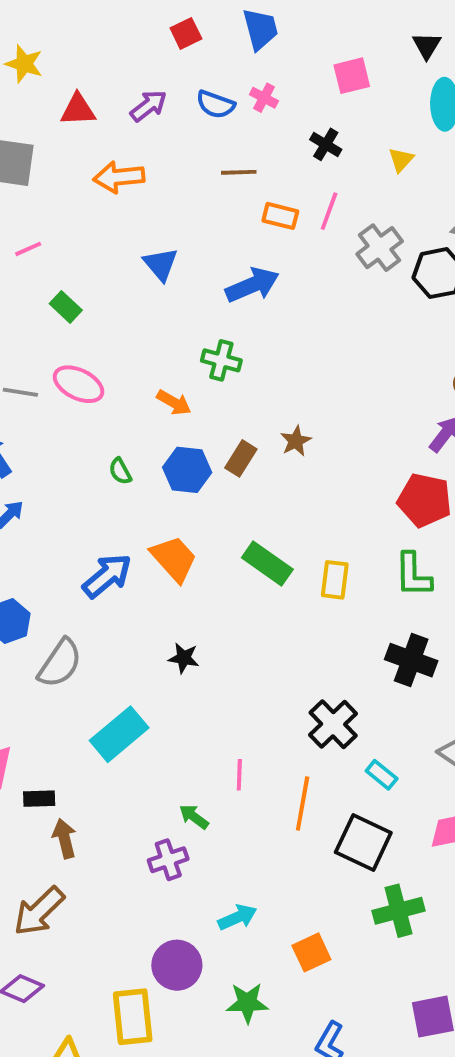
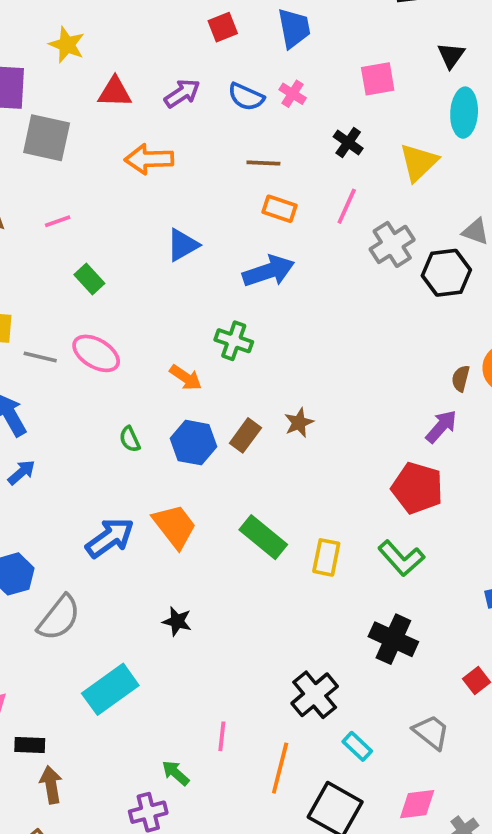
yellow triangle: (401, 160) -> (419, 162), size x1.6
orange rectangle: (280, 216) -> (279, 209), moved
blue triangle: (161, 264) -> (183, 245), turned 36
green L-shape: (413, 575) -> (401, 558), turned -45

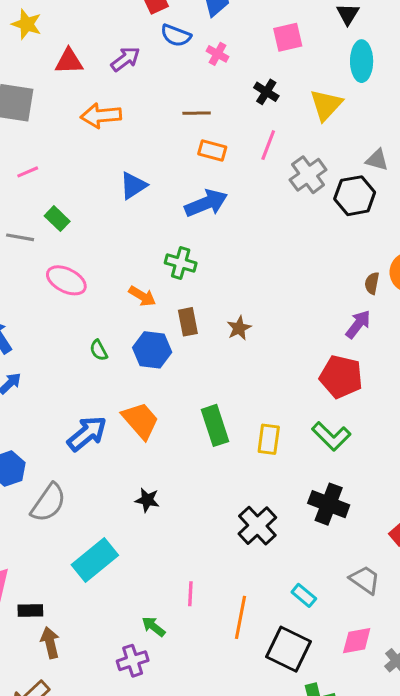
blue semicircle: (246, 97) -> (176, 35), moved
gray line: (40, 357) -> (20, 237), moved
brown rectangle: (245, 435) -> (188, 322), moved, turned -44
green rectangle: (263, 537) -> (215, 425), turned 36
black cross: (315, 695) -> (257, 526), moved

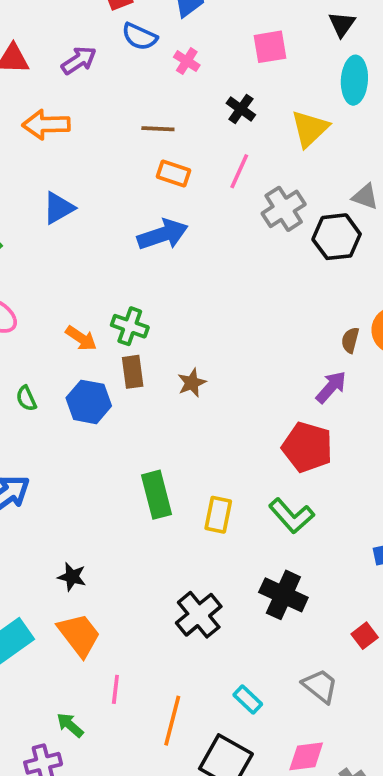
blue triangle: (133, 186) -> (59, 208), moved
green cross: (181, 263) -> (130, 326), moved
orange trapezoid: (140, 421) -> (79, 635), moved

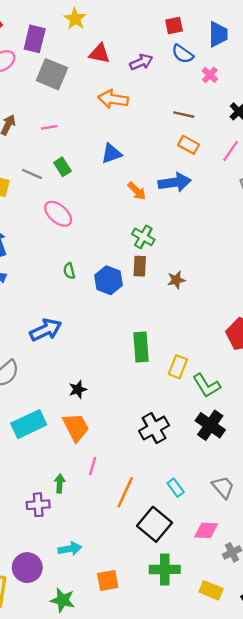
orange arrow: (81, 338) -> (137, 191), moved
green L-shape: (291, 516) -> (207, 386), moved
black star: (72, 577) -> (78, 389), turned 30
green arrow: (70, 725) -> (60, 483), turned 42

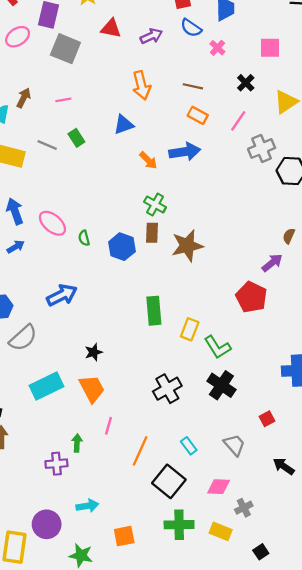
orange arrow: (113, 99) -> (141, 85), moved, turned -112
pink ellipse: (58, 214) -> (52, 223), moved
brown star: (176, 280) -> (187, 246), size x1.8
yellow rectangle: (211, 590) -> (221, 531), moved

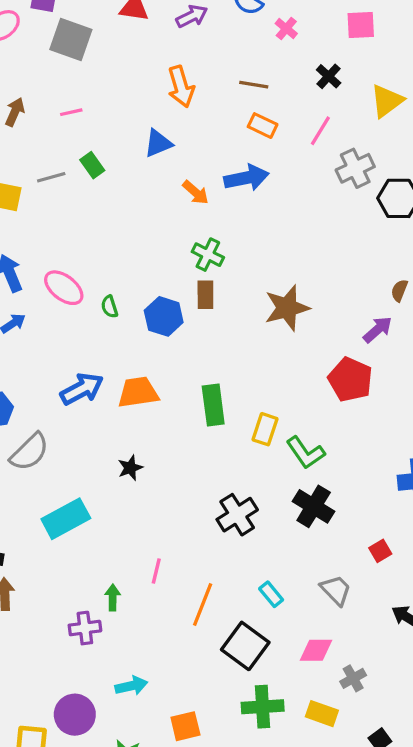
gray line: (47, 145) -> (51, 177), turned -36
brown star: (187, 246) -> (287, 308), moved
orange trapezoid: (92, 389) -> (138, 392), moved, turned -68

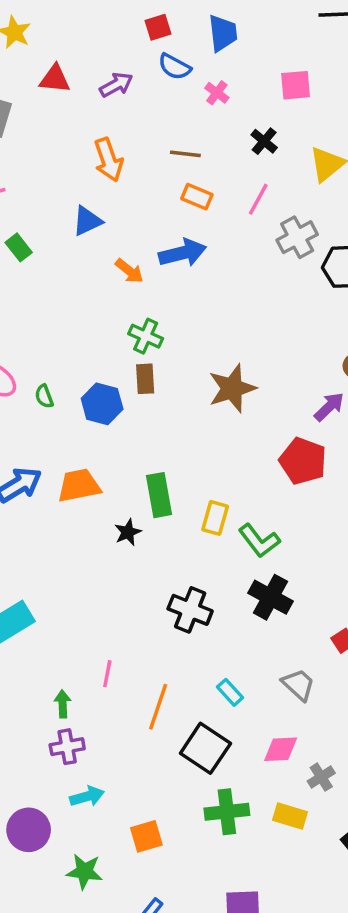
black star: (130, 468) -> (128, 532), moved
black cross: (237, 515) -> (190, 610), turned -33
purple cross: (85, 628) -> (67, 747), moved

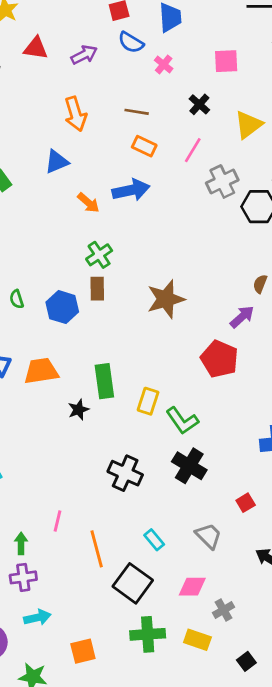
green cross: (146, 336) -> (99, 255), turned 30
orange line: (158, 707) -> (97, 549), turned -36

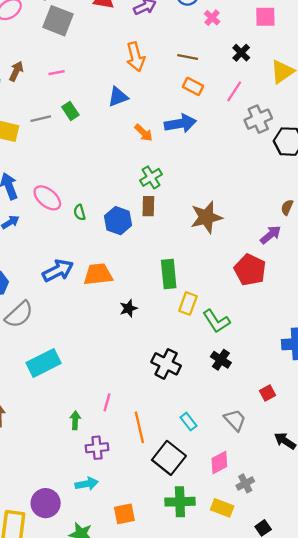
green rectangle: (104, 381) -> (169, 274), moved
black cross: (189, 466) -> (221, 360), size x0.7
purple cross: (23, 577) -> (97, 448), moved
pink diamond: (192, 587) -> (219, 463), turned -30

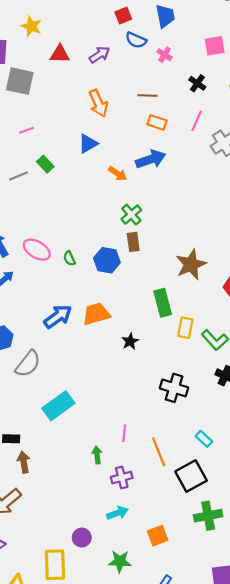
brown star: (206, 217) -> (191, 264), moved
black square: (169, 458) -> (191, 476), turned 32
purple circle: (46, 503) -> (82, 538), size x0.7

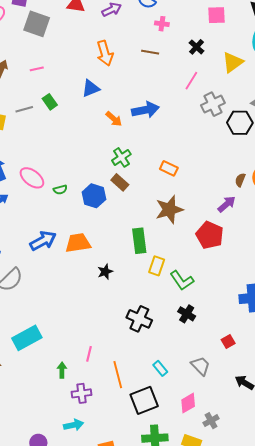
pink cross: (165, 55) -> (162, 24), moved, turned -32
orange rectangle: (157, 122) -> (169, 168), moved
brown rectangle: (133, 242) -> (120, 182), turned -48
green semicircle: (69, 258) -> (60, 190), turned -88
cyan rectangle: (58, 406) -> (27, 338), moved

